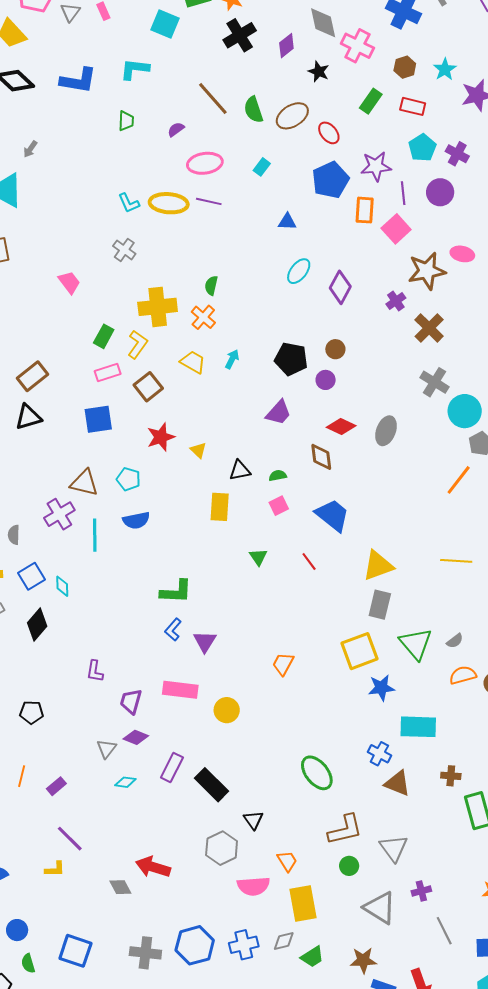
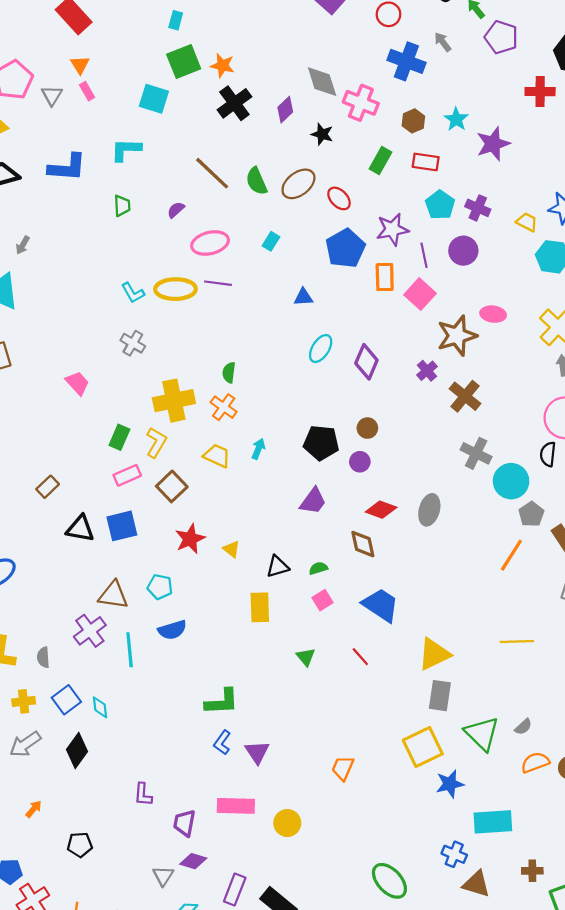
brown rectangle: (32, 376) -> (48, 487), size x0.7
black triangle: (28, 417) -> (80, 529), moved, turned 32

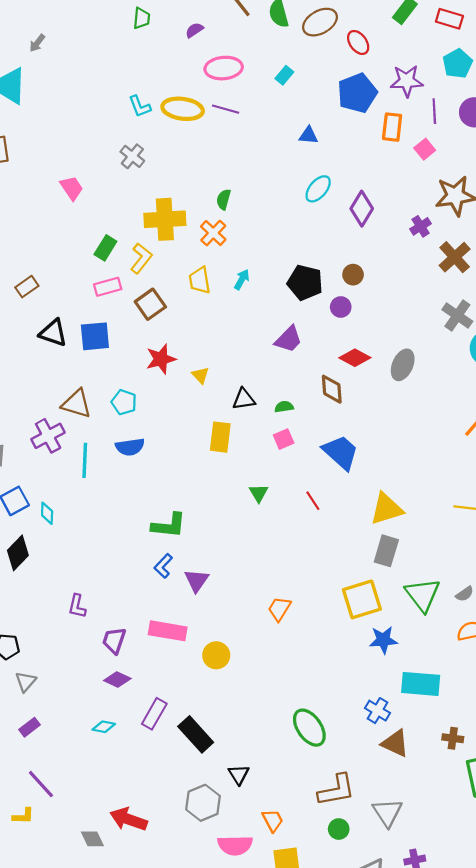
pink square: (420, 294) -> (425, 149), size x0.7
yellow trapezoid: (217, 456) -> (200, 280), turned -132
gray triangle: (163, 876) -> (26, 682), moved

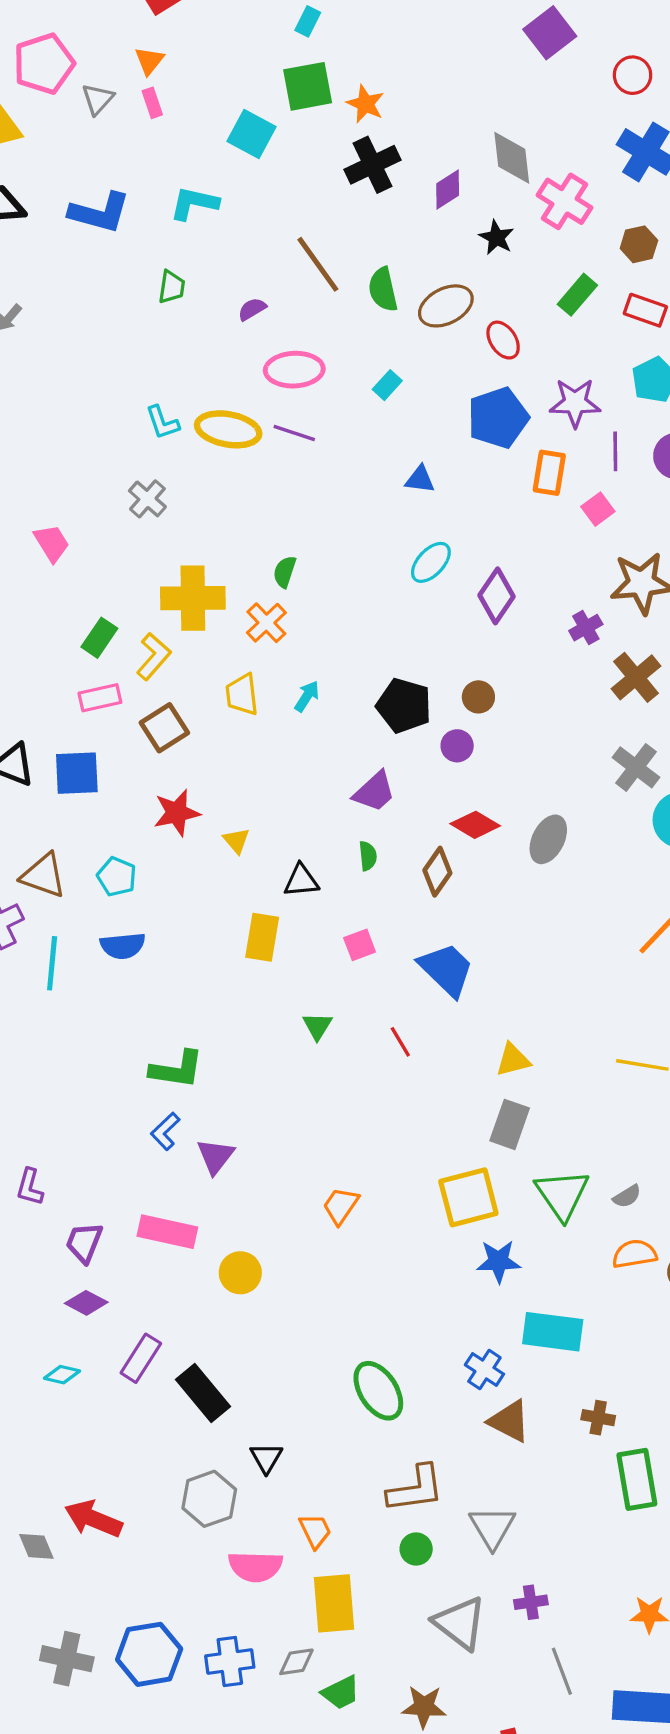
brown diamond: (332, 389) -> (437, 872), turned 36
green semicircle: (284, 407) -> (368, 856), moved, turned 90
yellow triangle: (387, 509) -> (513, 1060), size x0.7

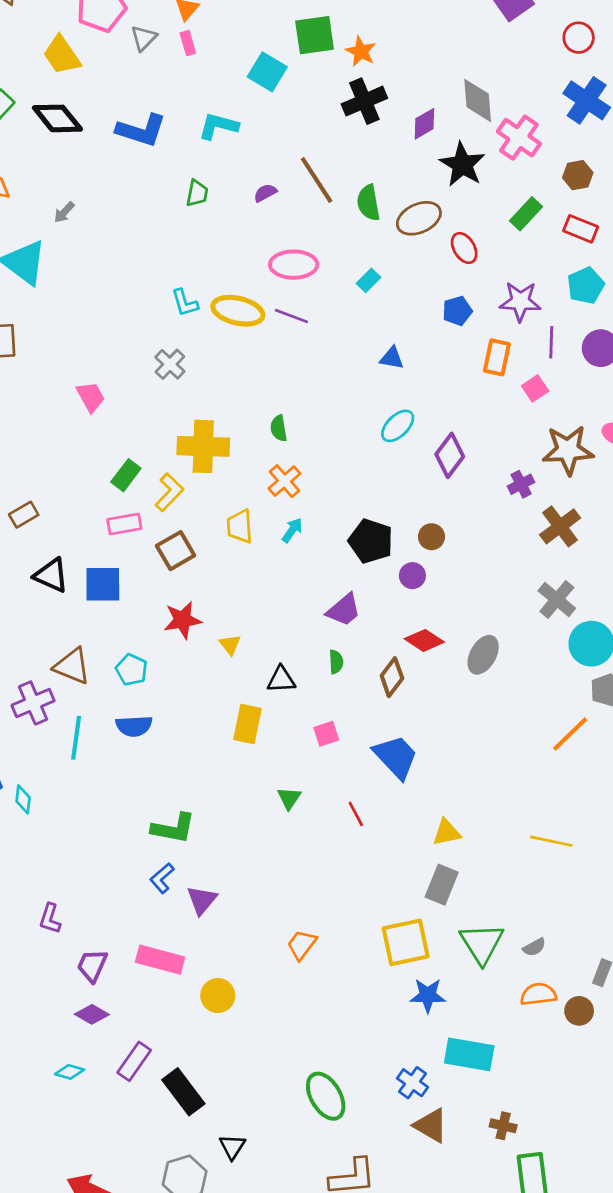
black star: (496, 238) -> (462, 165), size x1.6
purple semicircle: (252, 309) -> (265, 193), moved
blue pentagon: (498, 418) -> (457, 311), size x0.6
green semicircle: (285, 572) -> (279, 428), turned -30
orange cross: (266, 623) -> (284, 481), moved

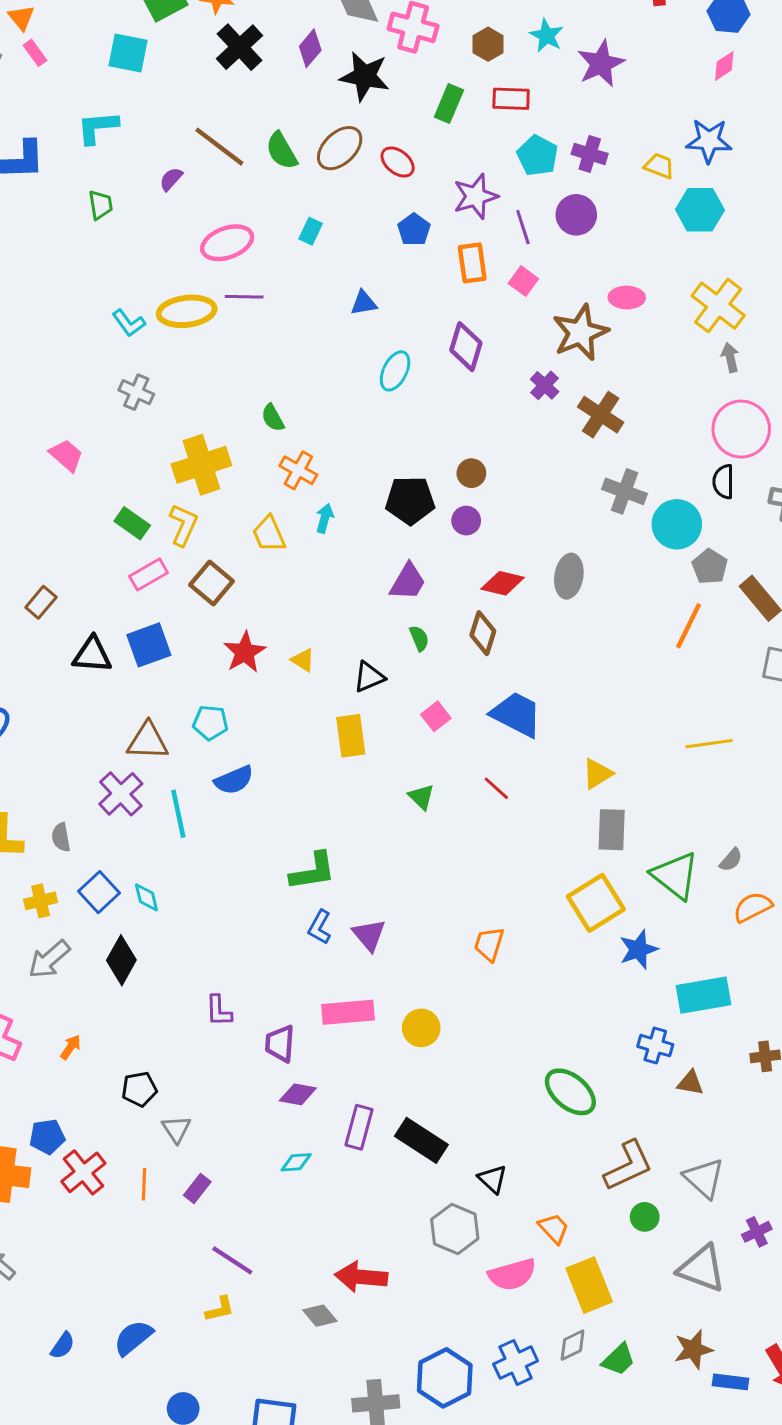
purple diamond: (450, 455) -> (466, 347), moved
green rectangle: (126, 475) -> (132, 523), turned -72
brown triangle: (431, 1125) -> (690, 1083), size x0.7

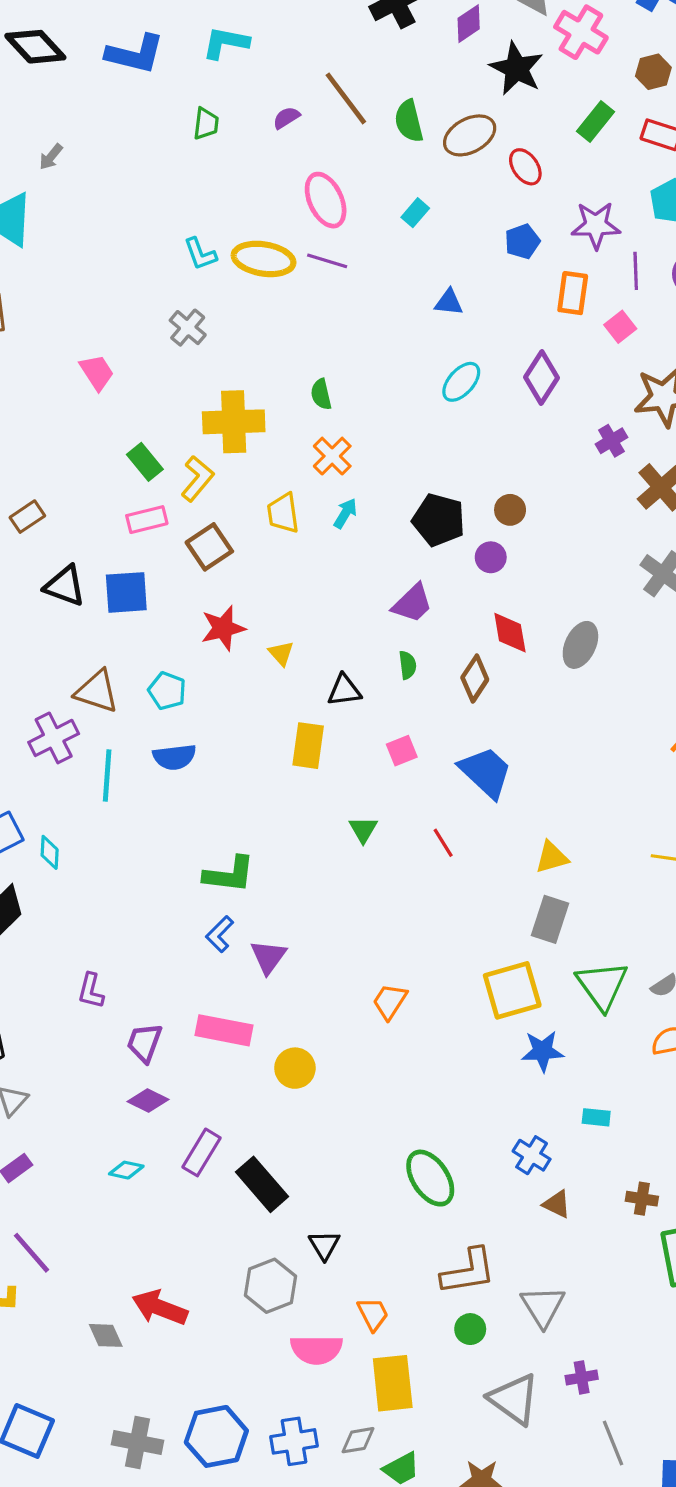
pink ellipse: (227, 243) -> (326, 200), turned 69
red diamond: (503, 583) -> (510, 633), turned 51
cyan rectangle: (703, 995) -> (596, 1117), size x0.5

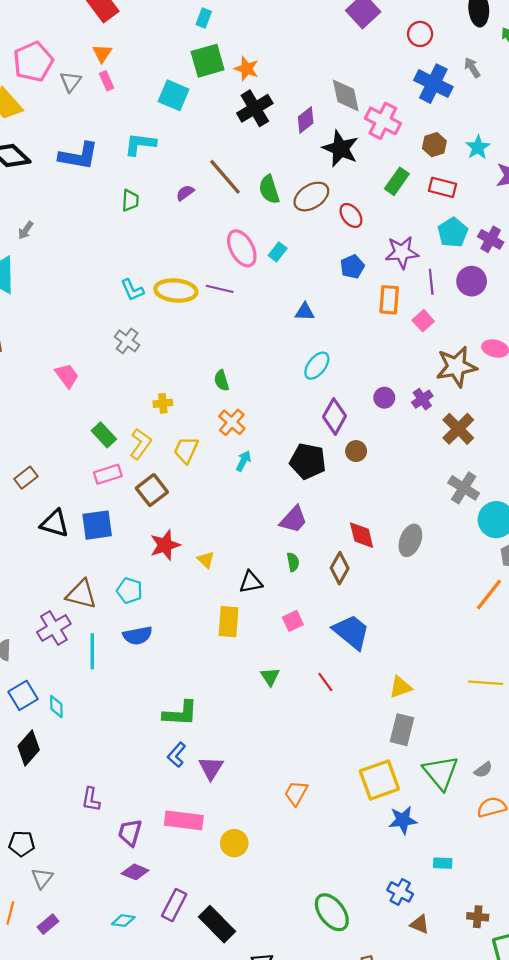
pink ellipse: (326, 200) -> (242, 248), moved
purple diamond: (541, 378) -> (335, 416), moved
yellow cross: (234, 422) -> (163, 403), size x0.5
yellow trapezoid: (283, 513) -> (186, 450), moved, turned 36
purple circle: (491, 557) -> (384, 398), moved

